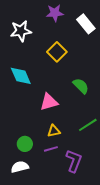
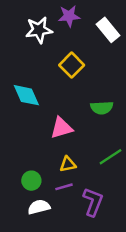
white star: (21, 31) -> (39, 30), moved
green semicircle: (81, 86) -> (102, 108), turned 132
white semicircle: (20, 167) -> (39, 207), moved

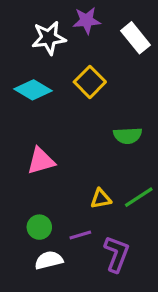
cyan diamond: (26, 95) -> (33, 90), moved, turned -36
pink triangle: (62, 128) -> (41, 161), moved
yellow triangle: (68, 164) -> (101, 199), moved

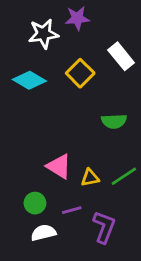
white rectangle: (136, 38) -> (121, 56), moved
pink triangle: (41, 161) -> (59, 166), moved, turned 48

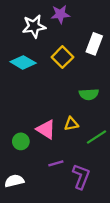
white rectangle: (121, 56) -> (94, 44), turned 60
yellow triangle: (90, 178) -> (71, 124), moved
green circle: (35, 203) -> (21, 141), moved
white semicircle: (43, 233) -> (14, 181), moved

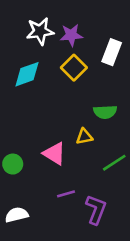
purple star: (60, 14) -> (71, 35), moved
cyan diamond: (23, 62) -> (27, 74), turned -50
yellow triangle: (71, 124) -> (84, 137), moved
green circle: (21, 141) -> (13, 164), moved

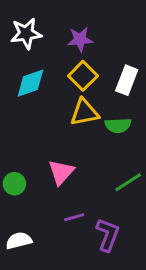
white star: (40, 31) -> (26, 34), moved
white rectangle: (112, 52) -> (127, 80), moved
yellow triangle: (84, 137) -> (84, 112), moved, size x1.5
pink triangle: (54, 154) -> (61, 172), turned 40

